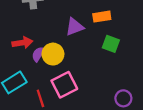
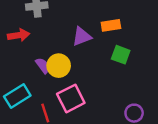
red arrow: (22, 43) -> (18, 35), moved
purple semicircle: (38, 54) -> (43, 66), turned 112

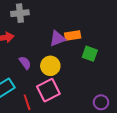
orange rectangle: (111, 25) -> (73, 35), moved
yellow circle: (59, 66) -> (50, 66), moved

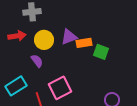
orange rectangle: (73, 35) -> (84, 43), moved
yellow circle: (50, 66) -> (44, 40), moved

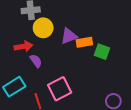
red arrow: (17, 36) -> (23, 46), moved
yellow circle: (44, 40) -> (43, 28), moved

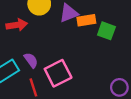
purple semicircle: (36, 61) -> (31, 60), moved

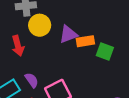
red arrow: (17, 25) -> (18, 46), turned 84

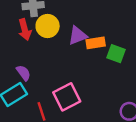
red arrow: (18, 46) -> (25, 30), moved
purple semicircle: (32, 80) -> (23, 73), moved

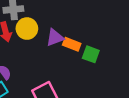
orange rectangle: (96, 43) -> (72, 44), turned 30

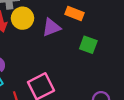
orange rectangle: (72, 44) -> (74, 14), moved

